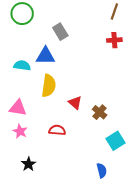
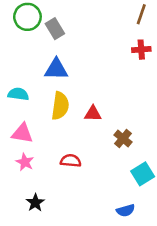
gray rectangle: (60, 32) -> (55, 29), moved
cyan semicircle: (22, 66) -> (18, 94), moved
red triangle: (75, 103) -> (93, 114), moved, turned -40
blue semicircle: (102, 170) -> (126, 210), turned 88

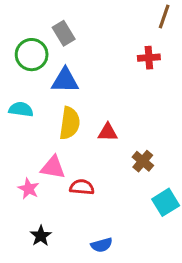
green circle: (27, 17) -> (32, 55), moved
red cross: (141, 50) -> (149, 58), moved
pink triangle: (22, 133) -> (53, 167), moved
blue semicircle: (126, 210) -> (102, 245), moved

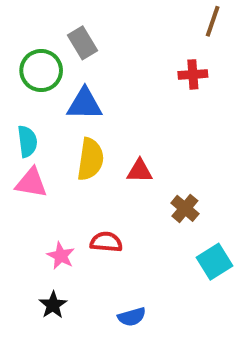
cyan semicircle: (21, 109) -> (27, 141), turned 75
pink triangle: (53, 167) -> (31, 183), moved
pink star: (29, 189) -> (61, 256), moved

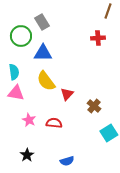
yellow semicircle: (90, 159) -> (46, 81), turned 135
red triangle: (140, 171) -> (67, 94), moved, turned -48
pink star: (61, 256) -> (29, 120), moved

